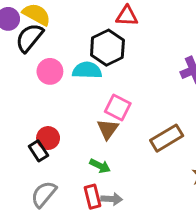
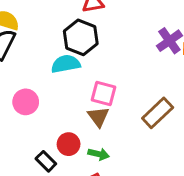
pink circle: (50, 71) -> (26, 102), moved
red circle: (48, 138) -> (69, 144), moved
black rectangle: (38, 151) -> (46, 161), moved

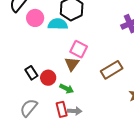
pink circle: (26, 102) -> (35, 18), moved
black rectangle: (46, 161) -> (31, 73), moved

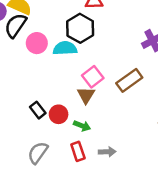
pink square: (79, 49) -> (93, 77), turned 30
brown rectangle: (112, 70) -> (129, 80), moved
gray arrow: (75, 111) -> (107, 152), moved

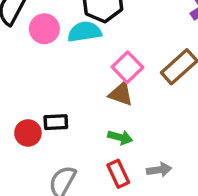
brown triangle: (86, 95) -> (121, 94), turned -36
black rectangle: (38, 110) -> (56, 122), turned -49
red circle: (59, 114) -> (28, 133), moved

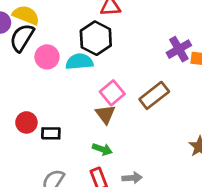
brown triangle: (121, 94) -> (105, 114), turned 30
red circle: (28, 133) -> (26, 122), moved

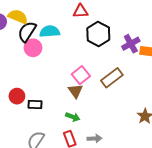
black semicircle: (22, 38) -> (27, 32), moved
black hexagon: (96, 38) -> (98, 34), moved
cyan semicircle: (79, 62) -> (50, 31), moved

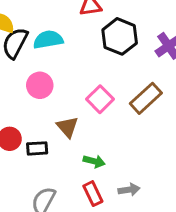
pink circle: (33, 48) -> (40, 85), moved
brown triangle: (75, 91) -> (67, 127), moved

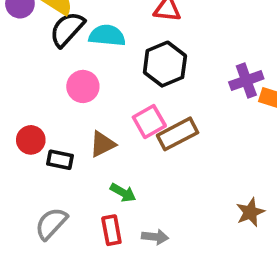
black hexagon: (120, 36) -> (165, 64), moved
brown rectangle: (146, 98) -> (178, 134), moved
brown triangle: (67, 127) -> (102, 144), turned 30

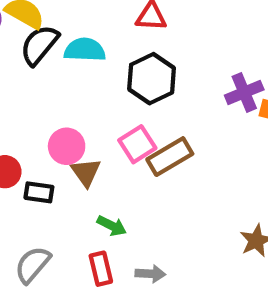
pink circle: (83, 86) -> (67, 146), moved
brown triangle: (102, 144) -> (86, 172), turned -36

